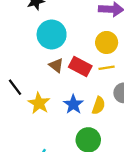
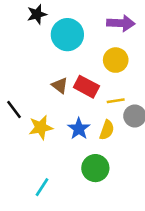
cyan circle: (52, 34) -> (67, 35), moved
yellow line: (107, 68) -> (116, 101), moved
yellow star: (39, 103) -> (41, 127), turned 30

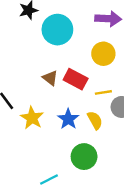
yellow star: (41, 127) -> (32, 118), turned -30
yellow semicircle: (107, 130) -> (95, 120), turned -48
cyan line: (42, 187) -> (49, 180), moved, turned 30

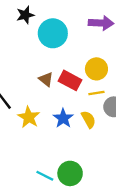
yellow circle: (103, 54) -> (96, 69), moved
green circle: (84, 157) -> (70, 173), moved
cyan line: (49, 180) -> (45, 176), turned 54

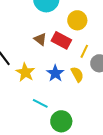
yellow circle: (96, 69) -> (77, 20), moved
yellow line: (96, 93) -> (84, 51), turned -56
cyan line: (45, 176) -> (40, 103), moved

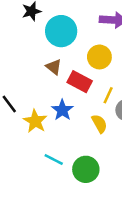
brown triangle: (40, 39) -> (54, 67), moved
blue star: (55, 73) -> (62, 110), moved
green circle: (61, 121) -> (86, 169), moved

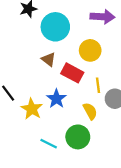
yellow line: (108, 95) -> (98, 85), turned -32
green circle: (86, 169) -> (78, 137), moved

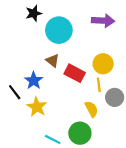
yellow circle: (90, 50) -> (103, 64), moved
blue star: (56, 99) -> (34, 81), moved

